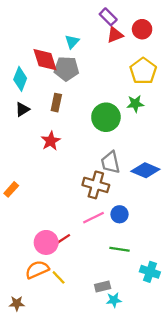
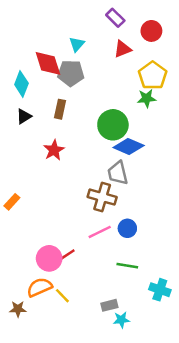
red triangle: (115, 35) -> (123, 49), moved
green star: (135, 104) -> (147, 98), moved
blue diamond: (145, 170) -> (129, 146), moved
brown star: (17, 303) -> (18, 309), moved

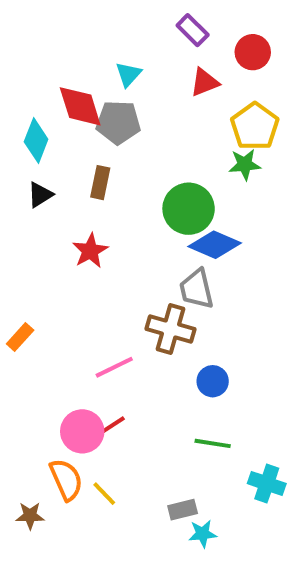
pink line: (100, 232) -> (114, 367), moved
orange semicircle: (40, 287) -> (66, 480), turned 90

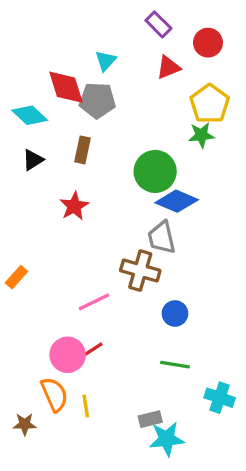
cyan diamond: (36, 140) -> (30, 115), turned -68
yellow line: (104, 494) -> (86, 406), turned 35
cyan star: (203, 534) -> (167, 439), size x1.5

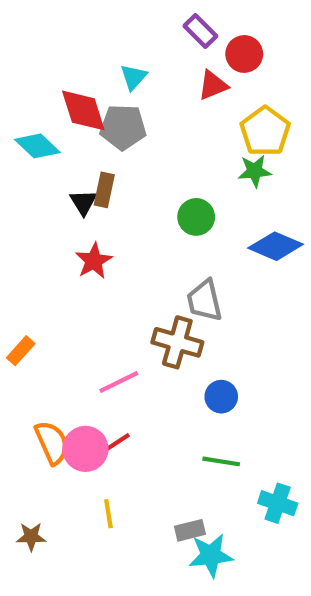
red circle: (208, 43) -> (244, 54), moved
black triangle: (33, 160) -> (83, 202), moved, turned -30
green circle: (155, 171) -> (196, 217), size x0.7
blue diamond: (177, 201) -> (276, 246), moved
orange semicircle: (54, 394) -> (52, 443), moved

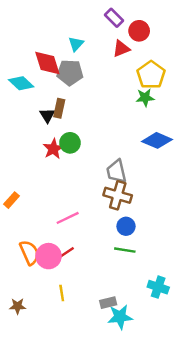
green circle: (196, 217) -> (70, 143), moved
brown cross: (177, 342) -> (118, 195), moved
green line: (221, 461) -> (125, 250), moved

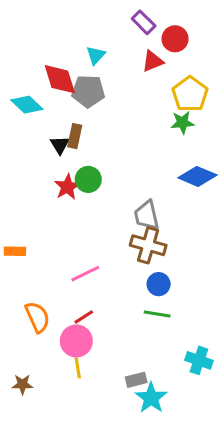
orange rectangle: (12, 200) -> (15, 251), turned 49
pink circle: (49, 256) -> (76, 341), moved
cyan star: (120, 317) -> (151, 398), turned -30

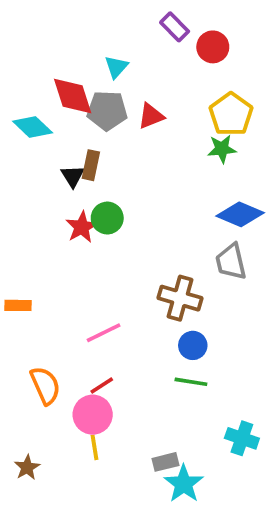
red triangle: (153, 61) -> (151, 116), moved
gray trapezoid: (147, 215) -> (231, 262), moved
brown star: (22, 384) -> (27, 467), turned -30

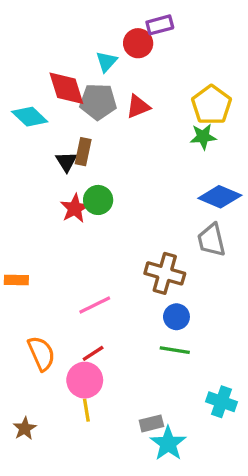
purple rectangle: (175, 27) -> (160, 25), turned -60
red circle: (213, 47) -> (138, 43), moved

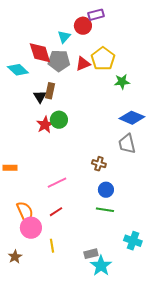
yellow pentagon: (211, 105) -> (103, 59), moved
brown cross: (165, 273) -> (99, 164), size x0.6
pink circle: (85, 380) -> (31, 228), moved

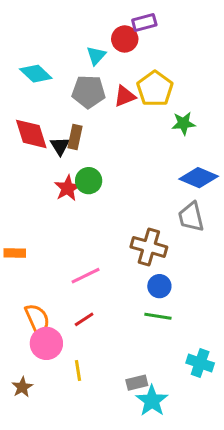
red diamond: (40, 53) -> (31, 134), moved
cyan diamond: (18, 70) -> (36, 74), moved
brown cross: (99, 164) -> (149, 247), size x1.6

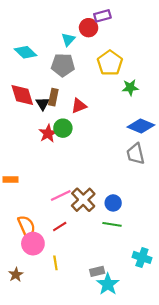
red triangle: (125, 96) -> (79, 106), moved
brown cross: (149, 247) -> (83, 200), moved, turned 30

